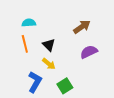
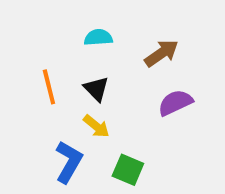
cyan semicircle: (29, 23) -> (98, 37), moved
green square: (65, 86) -> (128, 170), turned -35

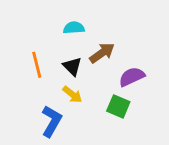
brown arrow: (161, 53) -> (102, 53), moved
green square: (128, 170) -> (118, 106), moved

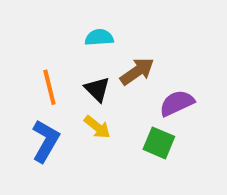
blue L-shape: (52, 121) -> (45, 141), moved

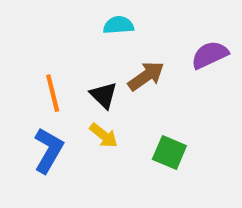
cyan semicircle: (99, 38) -> (118, 25), moved
purple semicircle: (177, 103) -> (210, 55), moved

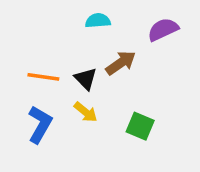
purple semicircle: (210, 55) -> (163, 29), moved
orange line: (53, 93) -> (43, 77), turned -68

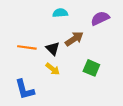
blue L-shape: (40, 124) -> (25, 89), moved, turned 135
green square: (140, 126) -> (91, 68), moved

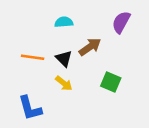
cyan semicircle: (60, 13) -> (64, 22), moved
purple semicircle: (100, 18) -> (121, 22), turned -36

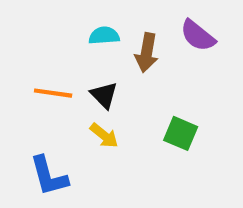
purple semicircle: (121, 22) -> (198, 36), turned -80
brown arrow: (90, 47) -> (147, 53), moved, turned 135

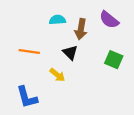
black triangle: (104, 95) -> (70, 53), moved
green square: (181, 133) -> (114, 60), moved

